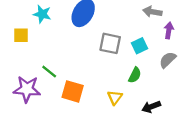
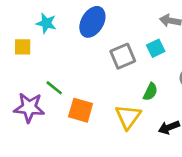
gray square: (110, 43) -> (123, 56), turned -35
cyan square: (139, 46) -> (156, 48), moved
yellow triangle: (115, 97) -> (128, 117), size x1.5

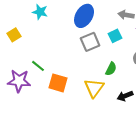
blue ellipse: (92, 22) -> (84, 16), moved
cyan star: (46, 23) -> (40, 12), moved
yellow square: (23, 47) -> (14, 35), turned -32

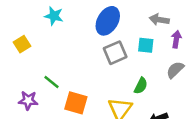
cyan square: (115, 36) -> (146, 45), turned 32
purple star: (19, 81) -> (28, 100), size x0.7

